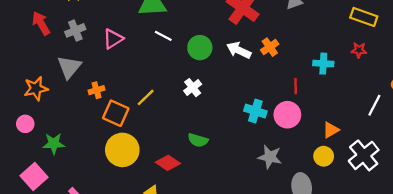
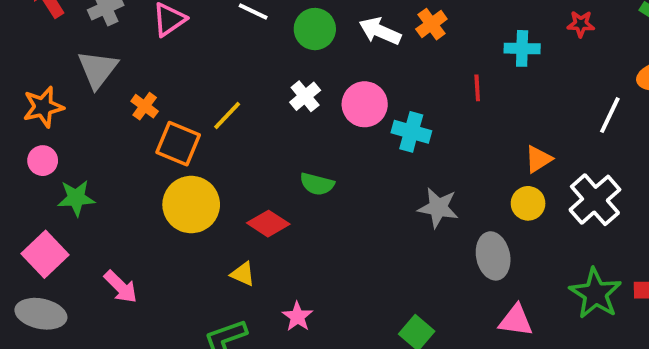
orange cross: (96, 90) -> (145, 106), turned -35
pink circle: (287, 115) -> (365, 104), moved
pink circle: (25, 124) -> (43, 161), moved

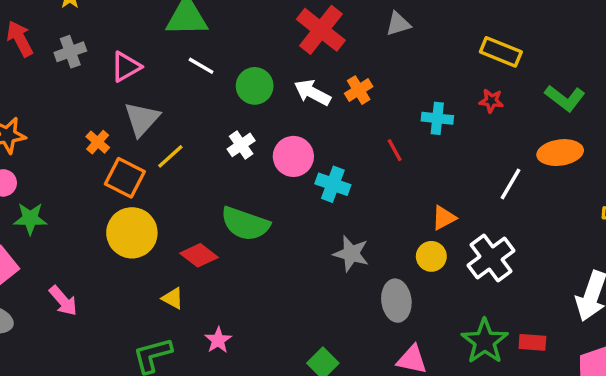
gray triangle: (98, 69) -> (142, 119), moved
red line: (477, 88) -> (395, 150), turned -30
green semicircle: (317, 184) -> (245, 224), size x1.6

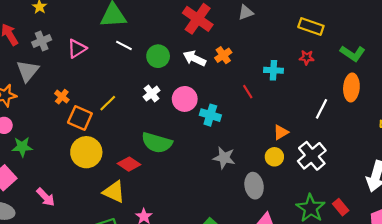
gray triangle: (142, 119) -> (28, 71), moved
orange ellipse: (560, 153) -> (351, 87), turned -75
yellow triangle: (173, 298) -> (114, 192), size x1.6
red rectangle: (532, 342) -> (341, 207), turned 49

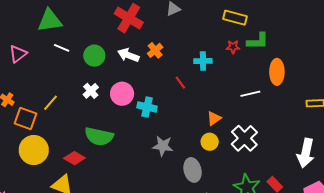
green L-shape: (353, 53) -> (258, 41), moved, turned -30
white line: (321, 109) -> (250, 94), turned 54

